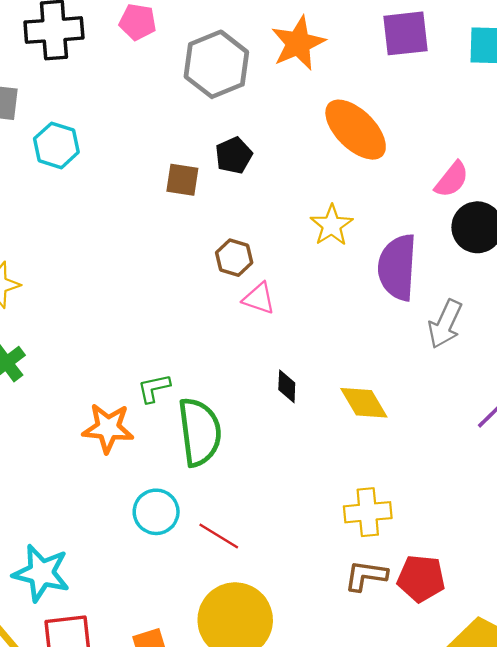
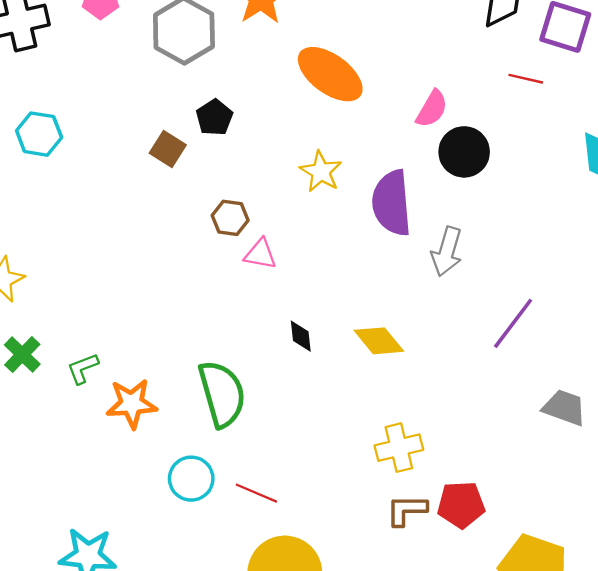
brown square: (182, 180) -> (168, 149), turned 32
green L-shape: (154, 388) -> (83, 368), moved

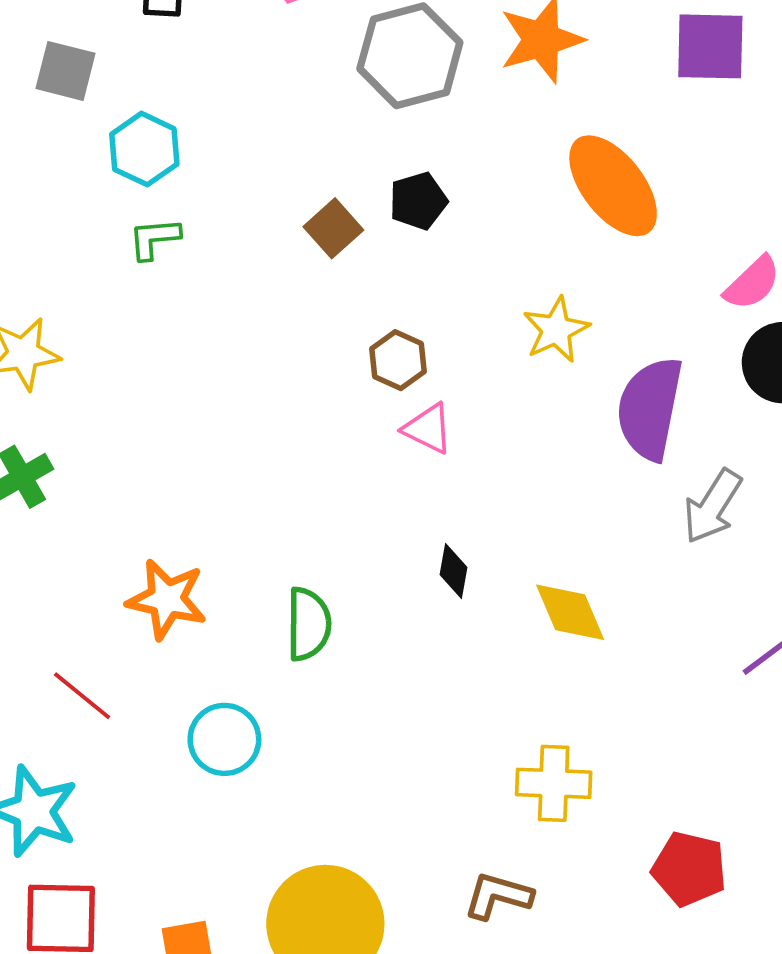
green L-shape: (83, 368) -> (154, 238), moved
green semicircle: (222, 394) -> (309, 624), size x0.7
red line: (256, 493) -> (82, 696), moved
red pentagon: (461, 505) -> (689, 869), moved
brown L-shape: (406, 510) -> (498, 896), moved

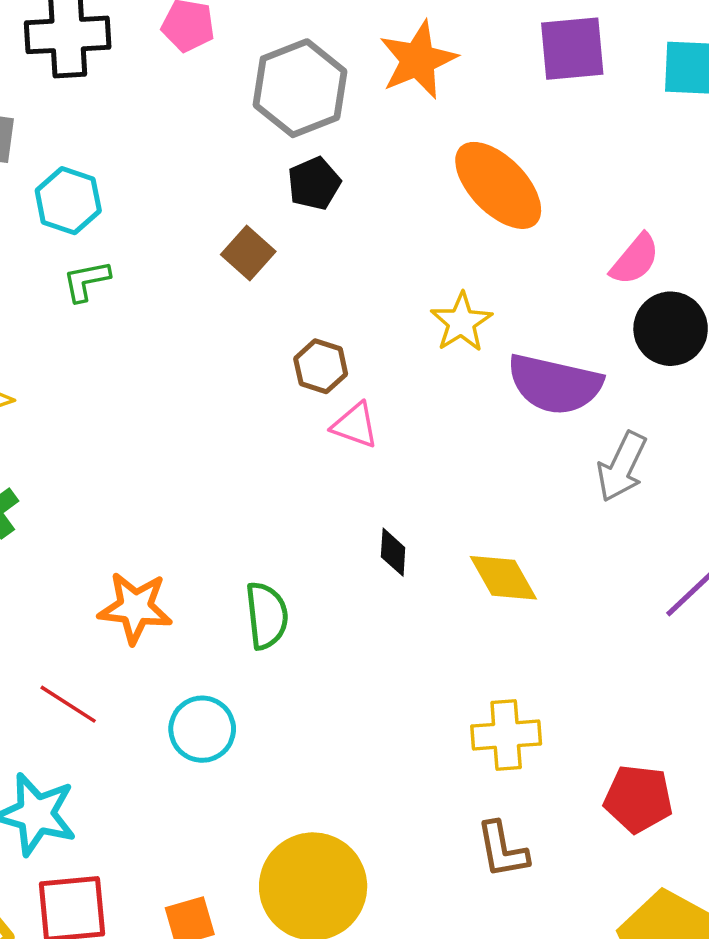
black pentagon: (418, 201) -> (314, 183), moved
purple semicircle: (650, 408) -> (555, 384), turned -82
brown L-shape: (498, 896) -> (502, 850), moved, turned -110

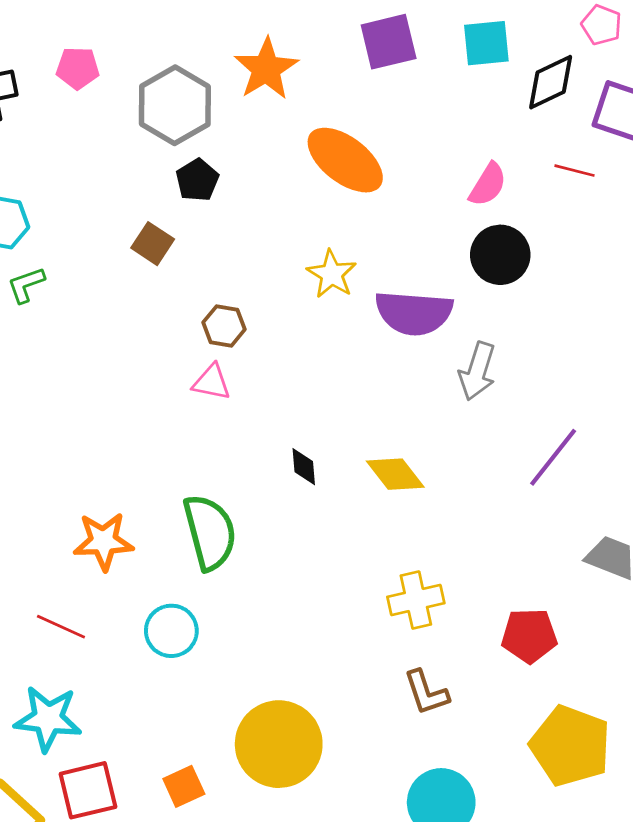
pink semicircle: (635, 259) -> (488, 185), moved
pink triangle: (355, 425) -> (212, 382), moved
green semicircle: (267, 616) -> (210, 532), size x1.4

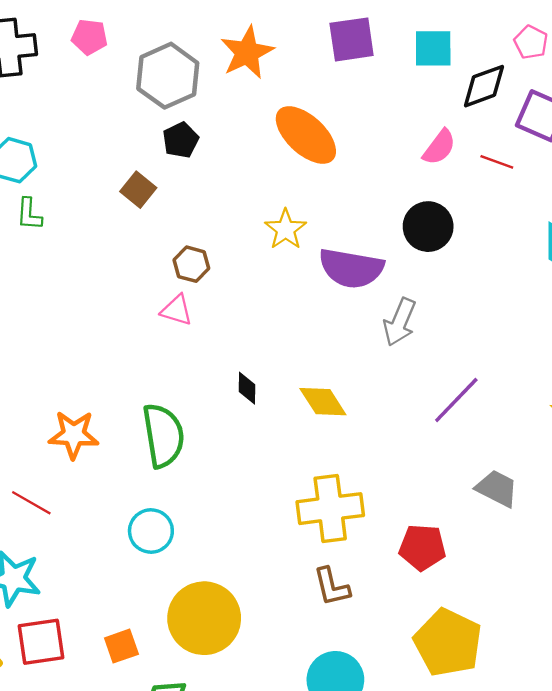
pink semicircle: (488, 185) -> (439, 147), moved
green L-shape: (26, 285) -> (29, 214), turned -72
yellow cross: (416, 600) -> (330, 509), size x1.4
cyan circle: (171, 631) -> (151, 531), moved

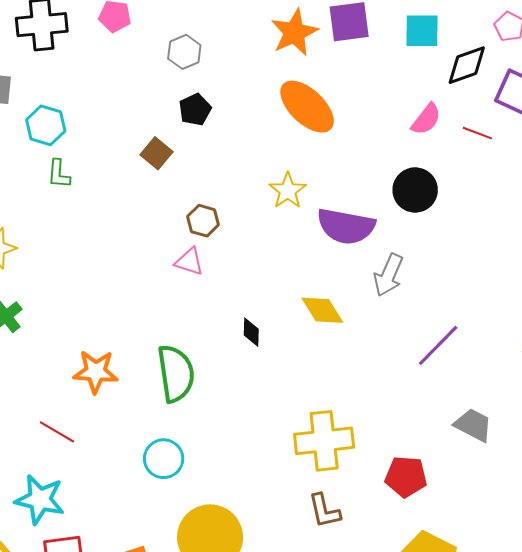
orange star: (247, 52) -> (294, 32), moved
gray hexagon: (168, 76) -> (184, 52), size x0.6
yellow diamond: (323, 402) -> (322, 310), moved

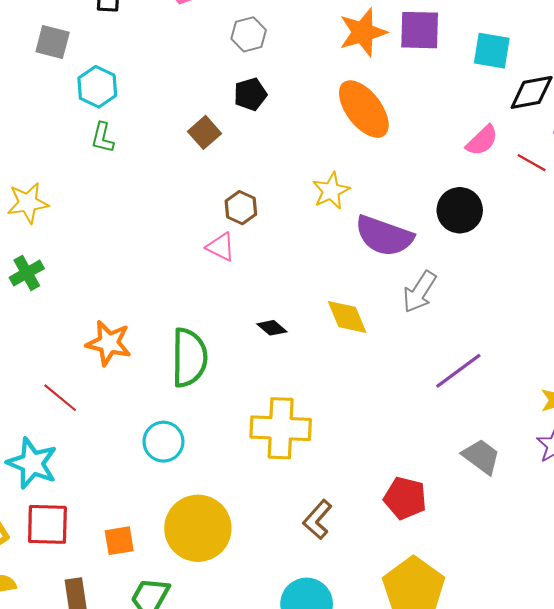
black diamond: (251, 332) -> (272, 328), turned -60
yellow cross: (324, 441) -> (281, 428), moved
brown L-shape: (324, 511) -> (317, 520), turned 45

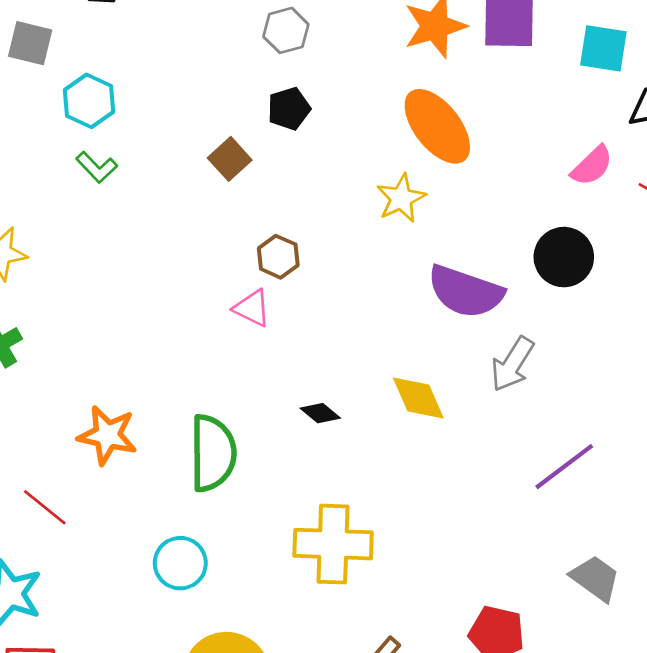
green L-shape: (103, 138) -> (97, 167), turned -56
yellow star: (331, 191) -> (401, 198), moved

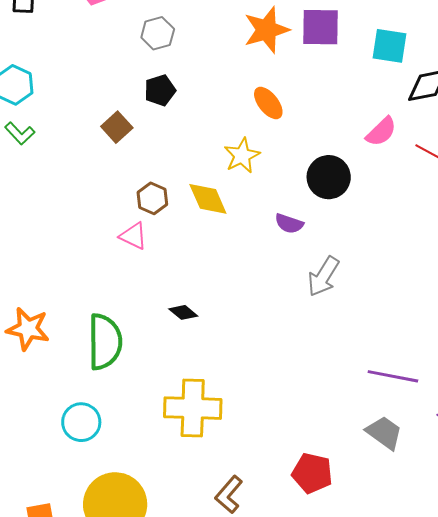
orange ellipse: (437, 126) -> (268, 103), size x0.6
black circle: (564, 257) -> (329, 177), moved
purple semicircle: (465, 292) -> (289, 224), size x0.5
yellow diamond: (418, 398) -> (208, 199), moved
purple line: (564, 467) -> (393, 376), moved, turned 48

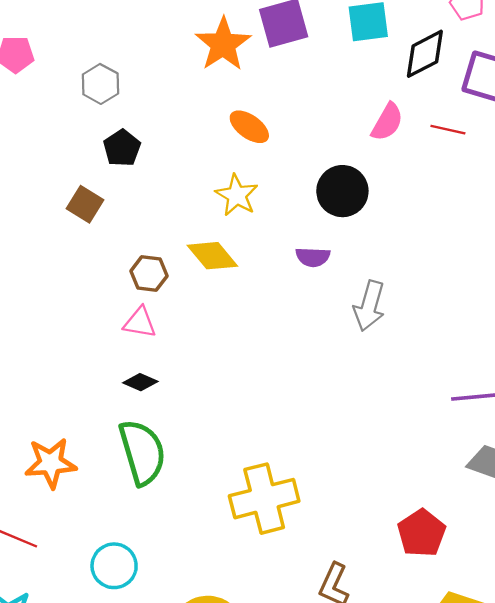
black diamond: (183, 312) -> (140, 382), moved
cyan circle: (81, 422) -> (114, 566), moved
red pentagon: (312, 473) -> (422, 533), turned -30

